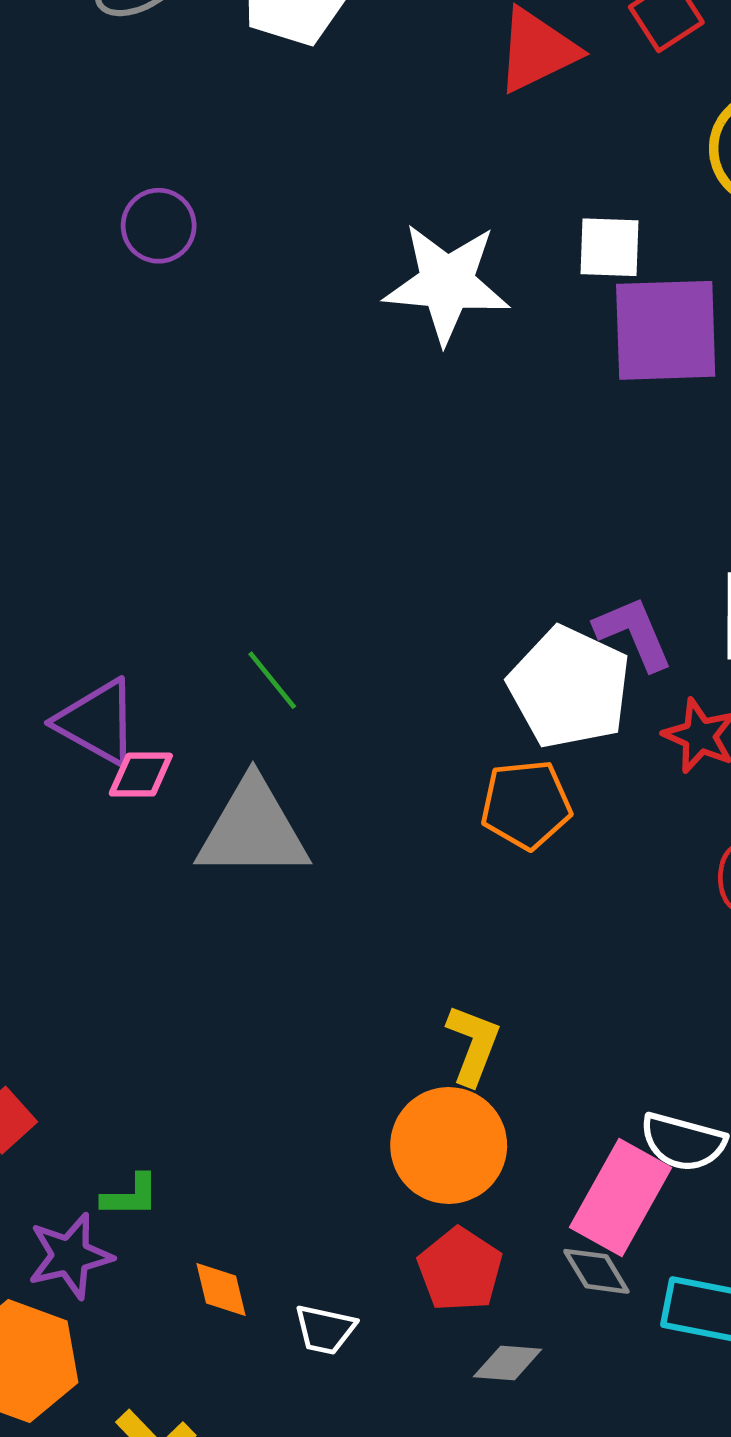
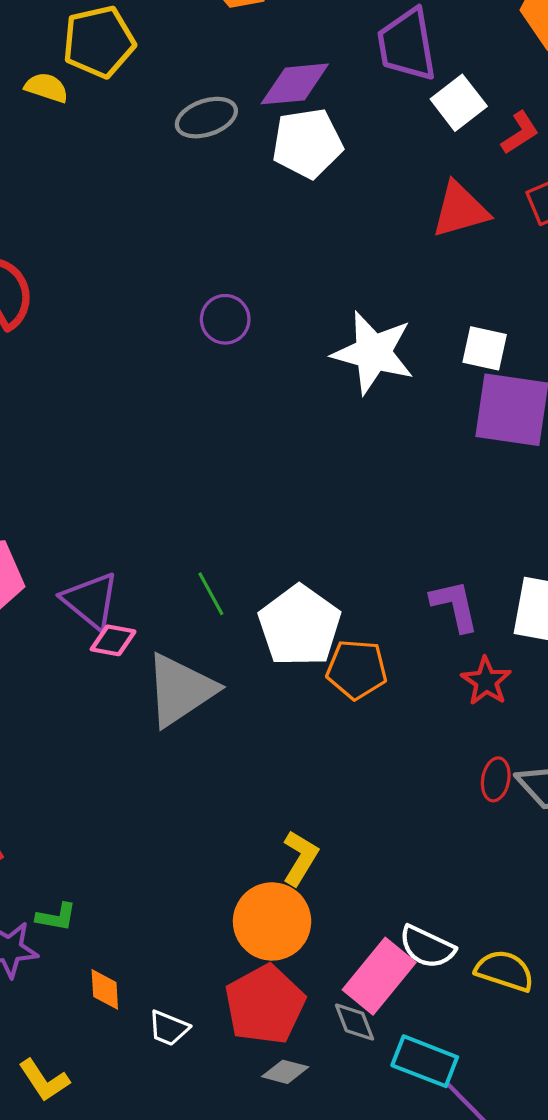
purple circle: (159, 226) -> (225, 319), moved
white pentagon: (569, 687) -> (300, 626), moved
orange pentagon: (526, 805) -> (357, 669), moved
gray triangle: (253, 830) -> (180, 690), turned -44
red pentagon: (460, 1270) -> (265, 1005), size x1.4

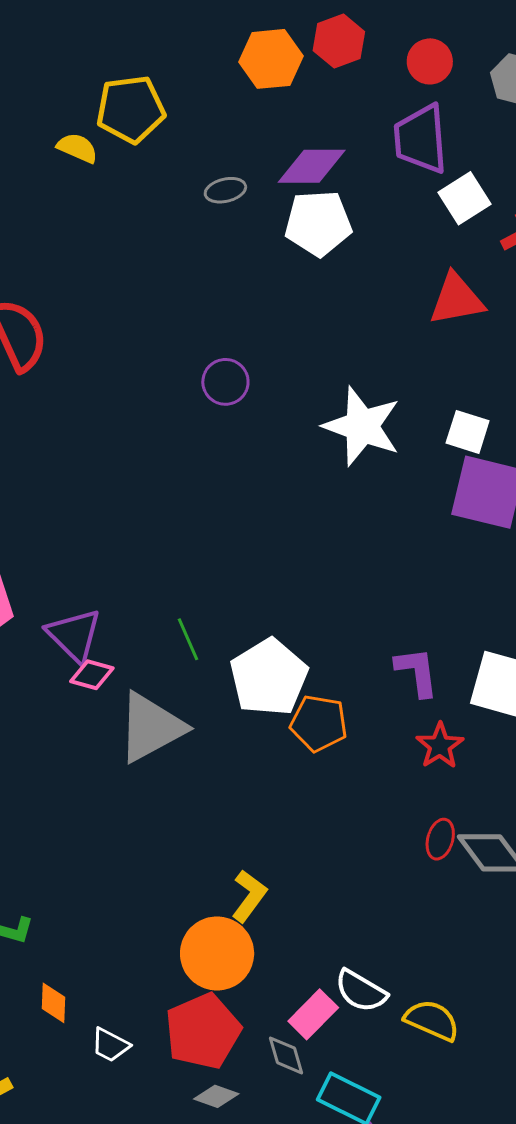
gray ellipse: (206, 118) -> (225, 190), size x0.7
pink rectangle: (379, 976) -> (313, 1014), size x0.7

